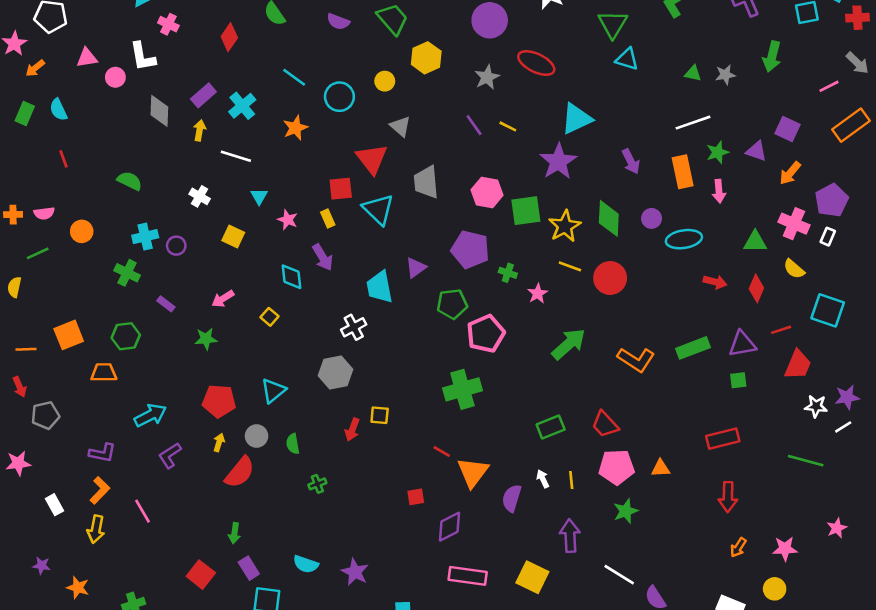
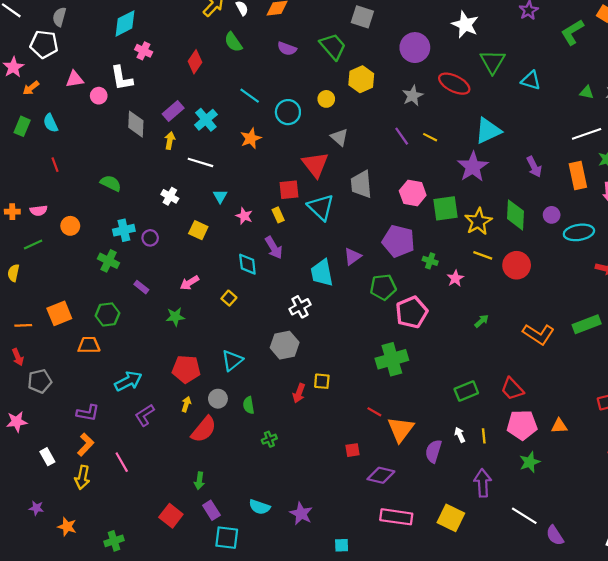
green triangle: (613, 24) -> (493, 62), moved
green arrow: (569, 344) -> (482, 321), size x0.5
purple diamond: (450, 527) -> (381, 475), turned 40

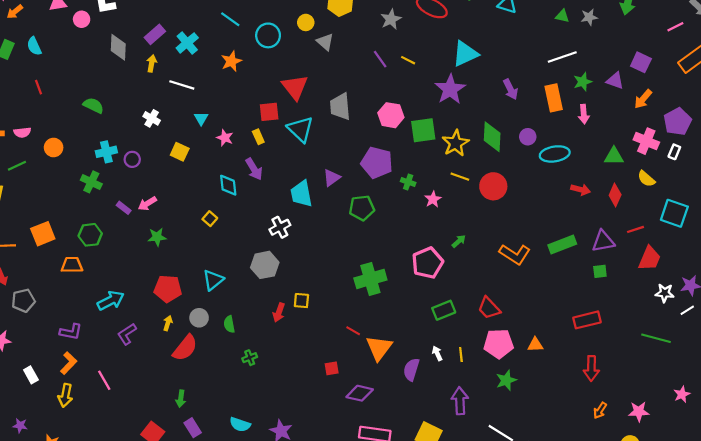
gray triangle: (339, 137) -> (325, 42), moved
pink arrow: (190, 283) -> (147, 204), moved
pink pentagon: (412, 312) -> (428, 263), moved

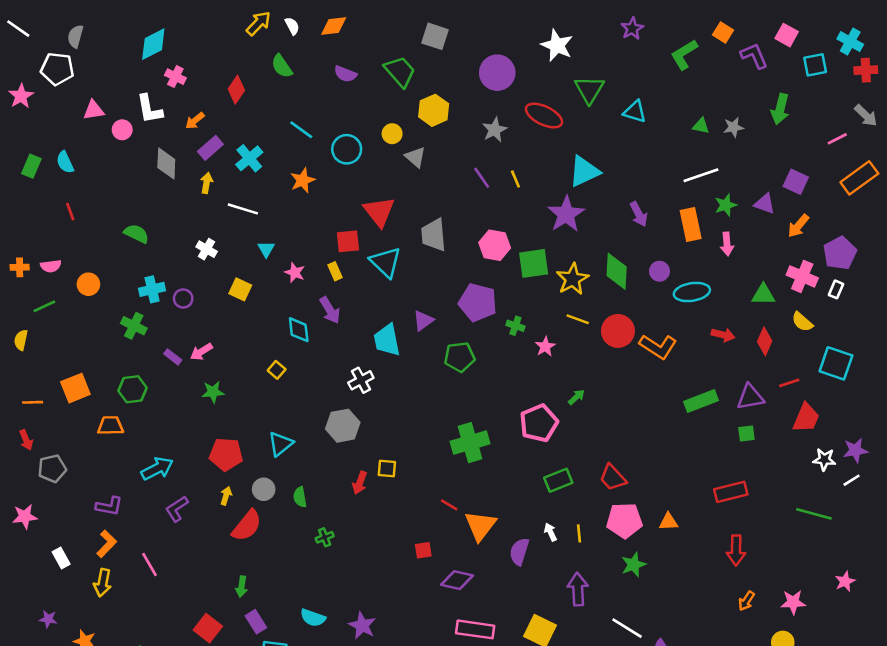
orange arrow: (15, 12) -> (195, 121), moved
yellow line: (408, 60) -> (515, 179), turned 40
orange L-shape: (515, 254) -> (658, 347), moved

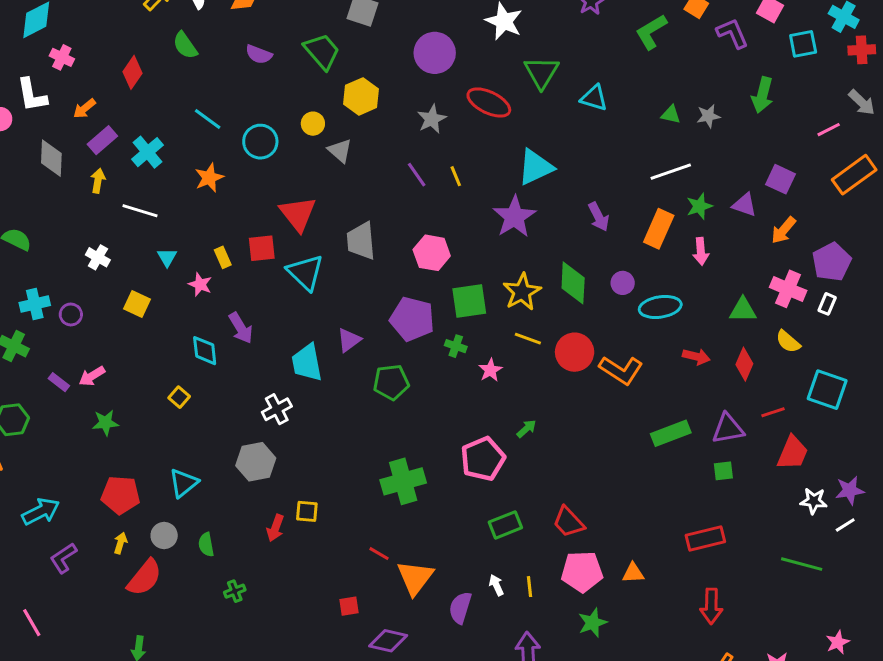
orange rectangle: (691, 225) -> (659, 229), turned 36
green square: (534, 263) -> (469, 301), moved
yellow rectangle: (335, 271) -> (223, 257), moved

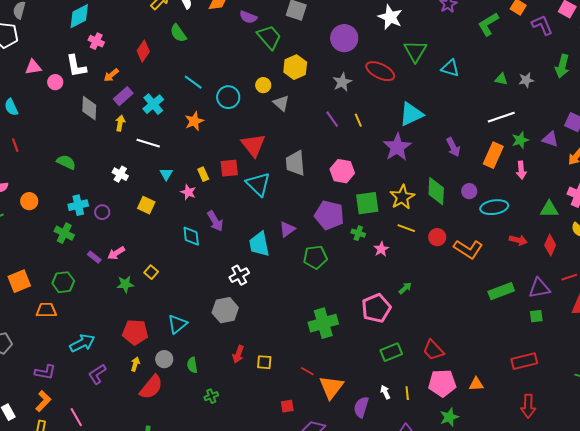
purple semicircle: (259, 54) -> (248, 17), moved
red circle: (575, 352) -> (437, 237), size x0.7
yellow square: (179, 397) -> (151, 272), moved
yellow square: (307, 511) -> (264, 362), moved

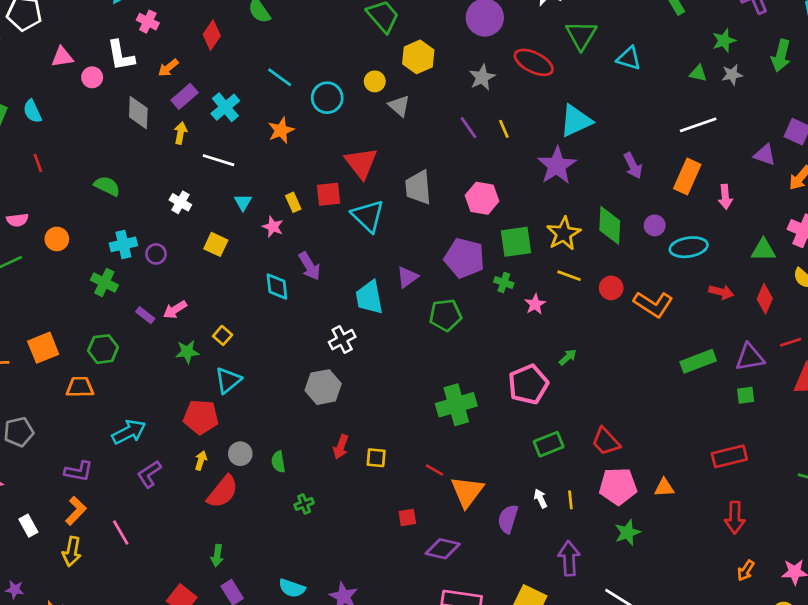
green star: (520, 140) -> (724, 41), moved
cyan triangle: (177, 324) -> (228, 380), moved

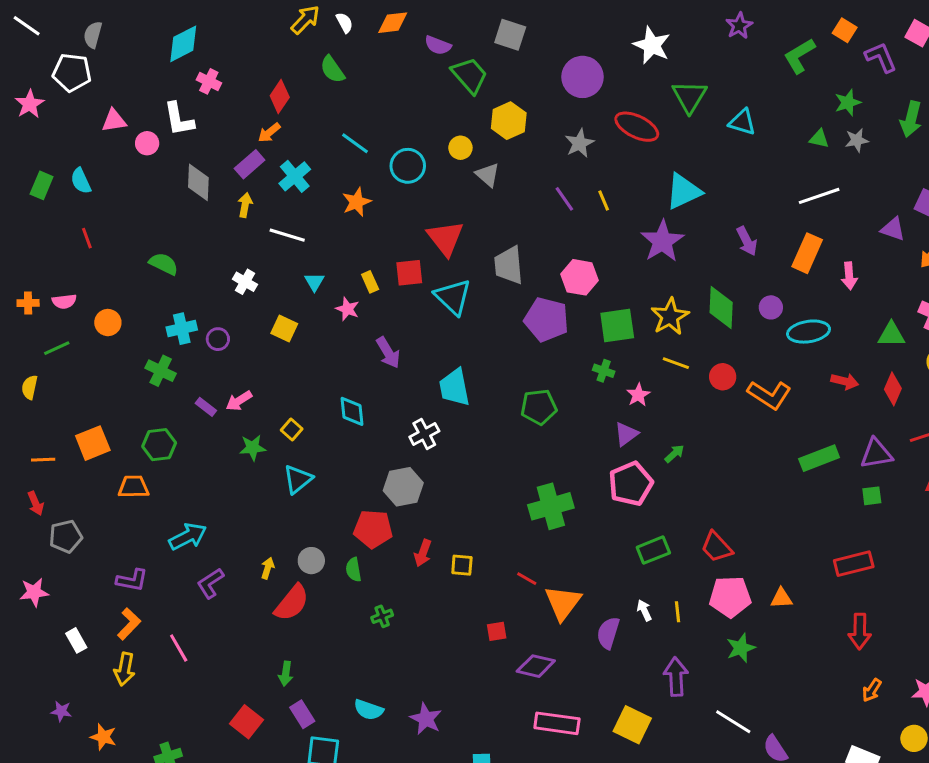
orange arrow: (168, 68) -> (269, 133), moved
purple pentagon: (464, 258) -> (546, 319), moved
purple triangle: (407, 277) -> (626, 434), moved
cyan diamond: (277, 287) -> (352, 411), moved
red pentagon: (201, 417) -> (373, 529), moved

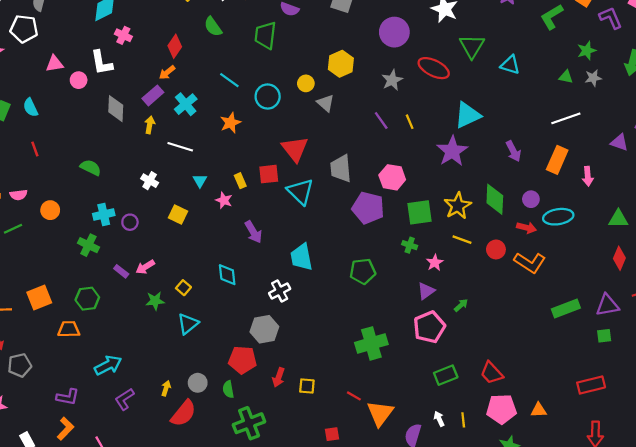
green trapezoid: (470, 75) -> (265, 35), moved, turned -132
red arrow: (845, 381) -> (527, 228), moved
green cross: (382, 616) -> (249, 423), size x2.0

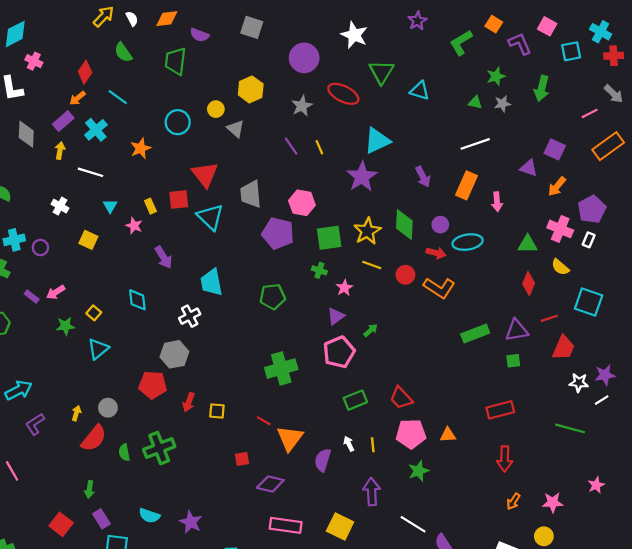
cyan line: (229, 80) -> (118, 97), moved
green semicircle: (228, 389) -> (124, 452), moved

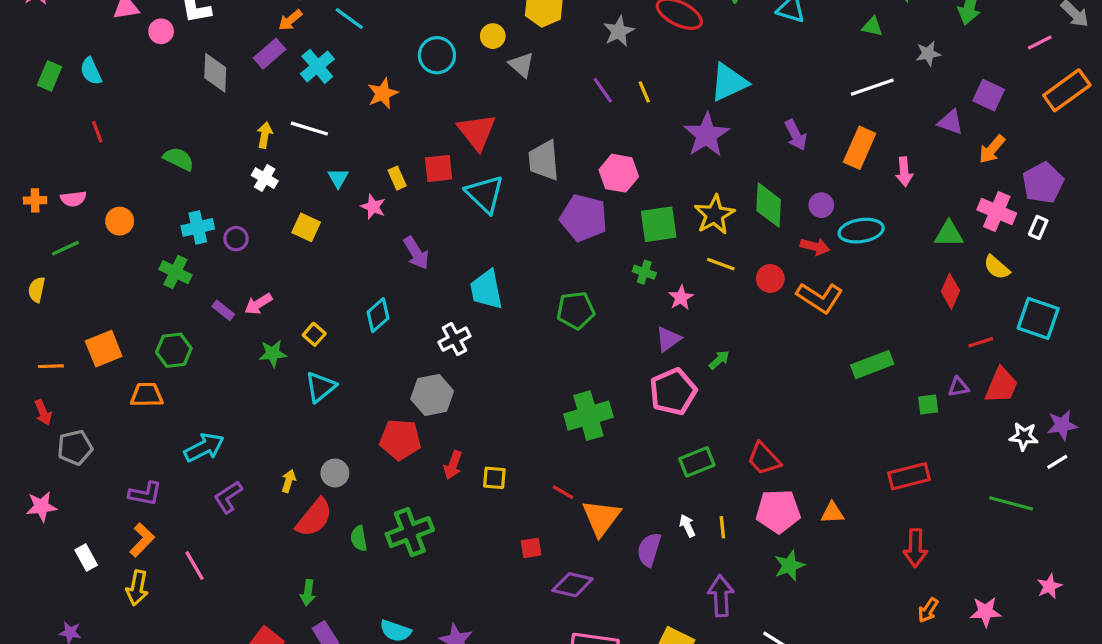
gray star: (502, 104) -> (928, 54), moved
yellow arrow: (60, 151) -> (265, 135), moved
cyan diamond: (137, 300) -> (378, 315), turned 55
purple triangle: (517, 330) -> (958, 387), moved, size x0.6

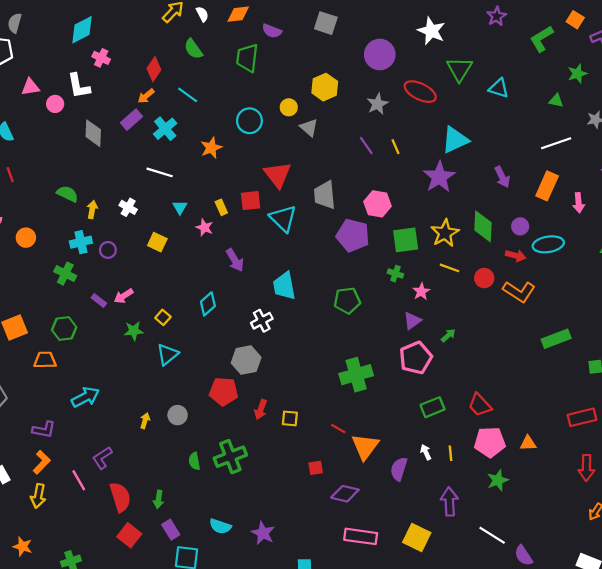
yellow arrow: (265, 135) -> (92, 210), moved
purple L-shape: (228, 497) -> (102, 458), moved
red semicircle: (314, 518) -> (120, 497), moved, turned -56

